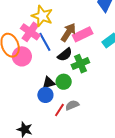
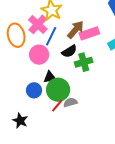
blue line: (45, 42) -> (51, 36), turned 48
pink circle: (22, 56) -> (39, 55), moved
green circle: (64, 82) -> (58, 90), moved, size x1.5
blue circle: (45, 95) -> (34, 90), moved

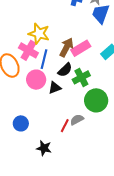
black triangle: (50, 77) -> (55, 88), moved
blue circle: (34, 90) -> (21, 123), moved
green circle: (58, 90) -> (96, 100), moved
black star: (20, 121) -> (44, 148), moved

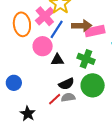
brown arrow: (66, 47) -> (82, 26), turned 42
black semicircle: (65, 70) -> (66, 84), moved
green cross: (81, 77) -> (86, 59), turned 30

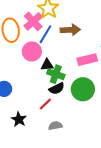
pink rectangle: (95, 31) -> (87, 60), moved
green cross: (86, 59) -> (56, 74), moved
gray semicircle: (68, 97) -> (55, 126), moved

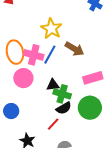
pink cross: (33, 21) -> (34, 55), moved, turned -30
brown arrow: (70, 30) -> (75, 49), turned 36
pink circle: (32, 51) -> (23, 78), moved

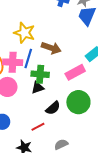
green cross: (62, 94) -> (40, 74), moved
red line: (53, 124) -> (38, 127), moved, turned 32

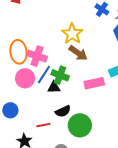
yellow star: (24, 33) -> (72, 34), moved
blue line: (28, 58) -> (44, 74), moved
green circle: (78, 102) -> (80, 125), moved

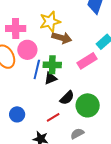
yellow star: (72, 34) -> (50, 22), turned -30
pink cross: (37, 56) -> (16, 28), moved
pink circle: (25, 78) -> (27, 50), moved

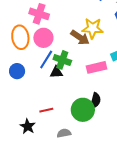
yellow star: (50, 22) -> (93, 28), moved
black semicircle: (67, 98) -> (95, 101), moved, turned -49
blue circle: (17, 114) -> (17, 71), moved

